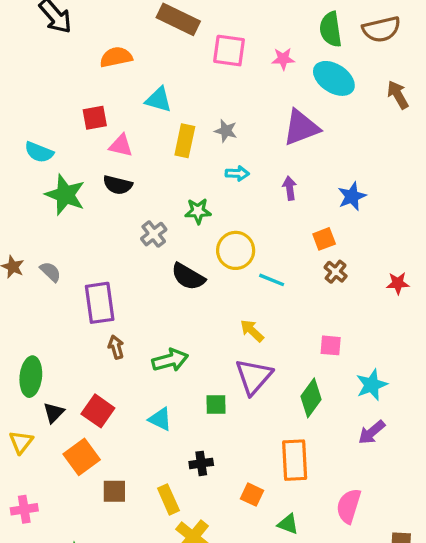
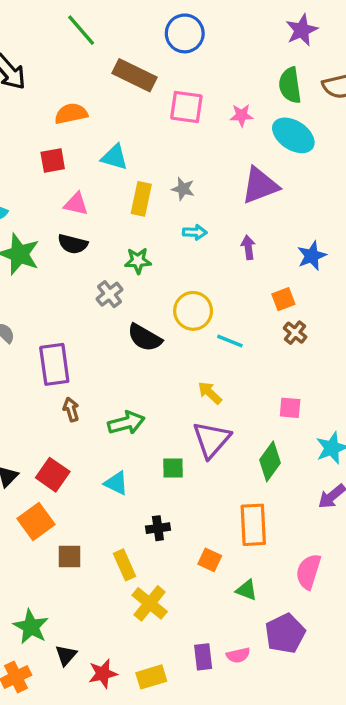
red square: (95, 118) -> (53, 160), moved
green star: (198, 211) -> (138, 261), moved

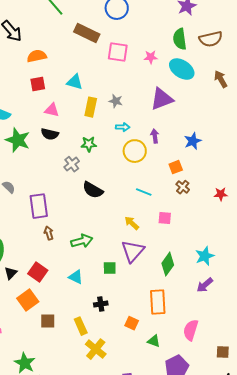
orange semicircle: (71, 114) -> (37, 56), moved
yellow circle: (193, 311) -> (135, 151), moved
pink square: (290, 408) -> (165, 218), moved

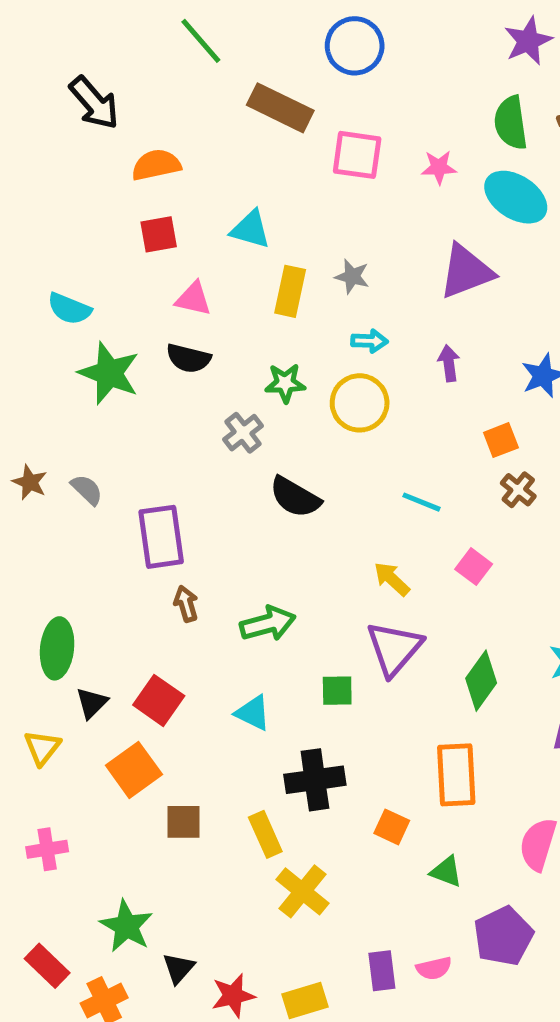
yellow circle: (135, 151) -> (360, 403), moved
pink square: (165, 218) -> (474, 567), turned 32
black cross: (101, 304) -> (315, 780), size x1.6

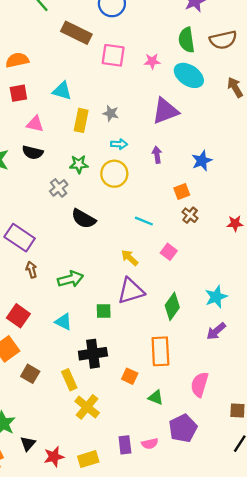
purple rectangle: (161, 537) -> (20, 238), turned -48
purple triangle: (394, 648) -> (131, 291), turned 32
brown square: (183, 822) -> (30, 374), turned 30

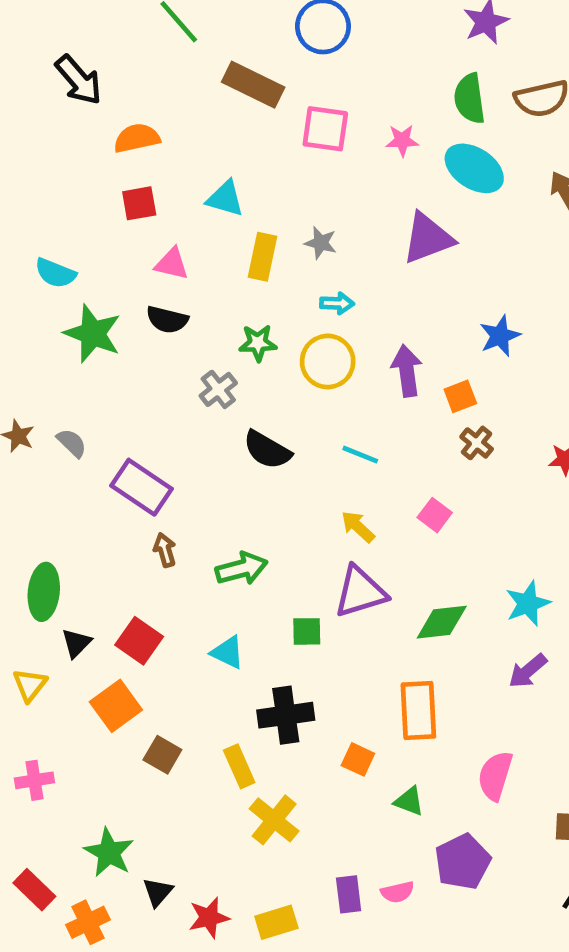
purple arrow: (157, 155) -> (407, 371), moved, size x1.5
cyan line: (144, 221) -> (360, 455), moved
green diamond: (172, 306) -> (442, 622), turned 48

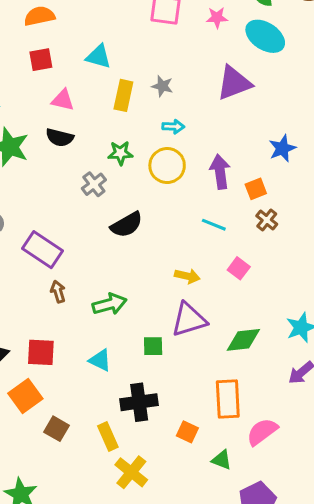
black semicircle: (267, 450) -> (127, 225), turned -60
cyan line: (360, 455) -> (214, 225), moved
yellow arrow: (358, 527) -> (187, 276), turned 150
red square: (139, 641) -> (41, 352), turned -32
pink semicircle: (495, 776) -> (262, 432), moved, turned 36

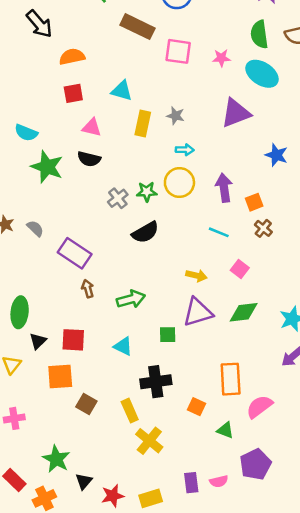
blue star: (282, 148) -> (276, 155), moved, turned -30
green star: (120, 153) -> (147, 192), moved
green diamond: (243, 340) -> (244, 312), moved
orange square: (25, 396) -> (60, 376), turned 32

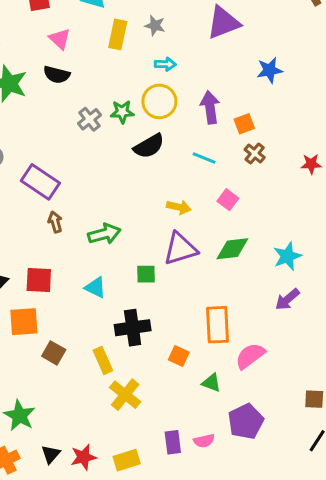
pink triangle: (92, 127) -> (60, 39), turned 30
blue star: (276, 155) -> (270, 70), turned -30
black semicircle: (145, 232) -> (149, 146), moved
black triangle: (84, 481) -> (51, 454), moved

